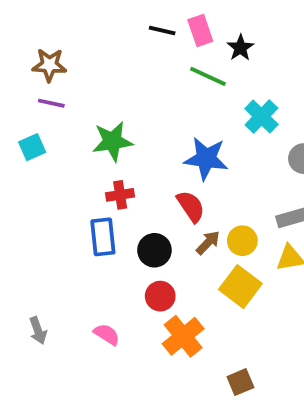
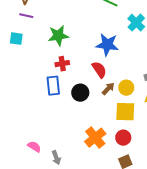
cyan square: (32, 147) -> (16, 39), turned 32
yellow square: (240, 287) -> (125, 112), turned -35
red circle: (160, 296) -> (123, 138), moved
gray arrow: (38, 330) -> (56, 158), moved
pink semicircle: (107, 334) -> (34, 147), moved

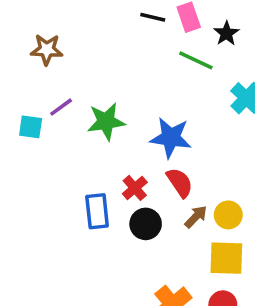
purple line: (26, 16) -> (61, 107), moved, turned -48
blue star: (107, 45) -> (171, 138), moved
red cross: (62, 64) -> (135, 188), moved, turned -32

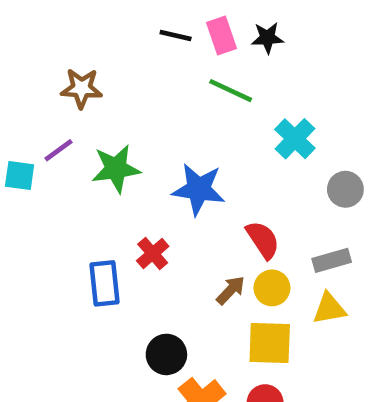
black star: (226, 33) -> (267, 38), moved, turned 30
brown star: (47, 50) -> (82, 88), moved
red semicircle: (180, 183) -> (263, 240), moved
black circle: (146, 224) -> (166, 354), moved

